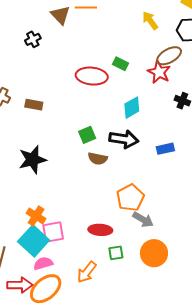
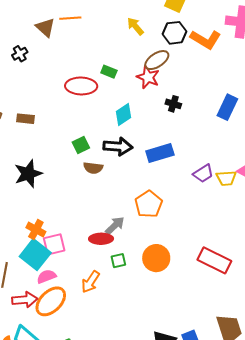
blue rectangle: (165, 149) -> (160, 153), size x1.5
orange pentagon: (130, 198) -> (149, 204), moved
gray arrow: (143, 219) -> (115, 226), moved, turned -70

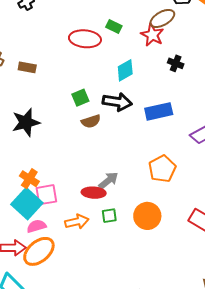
brown semicircle: (93, 168) -> (91, 121), turned -30
orange pentagon: (149, 204) -> (162, 169), moved
orange arrow: (91, 282) -> (77, 222), moved, turned -140

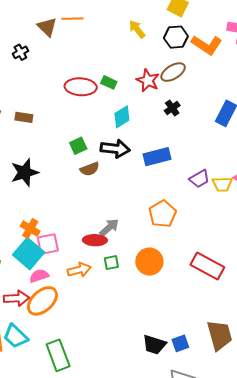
brown ellipse: (162, 18) -> (173, 72), moved
green rectangle: (114, 27) -> (109, 82), moved
black cross: (176, 63) -> (172, 108), turned 35

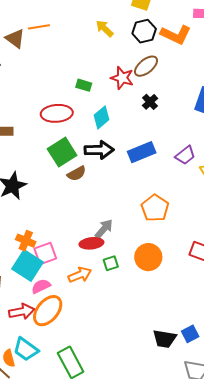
red ellipse: (81, 87) -> (57, 113), moved
green square: (78, 146) -> (62, 152), size x1.6
purple trapezoid: (199, 179) -> (185, 155), moved

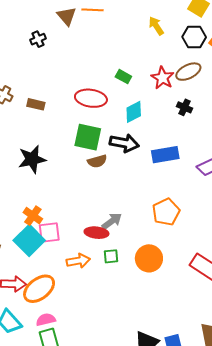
black cross: (150, 102) -> (184, 107), turned -35
green square: (62, 152) -> (88, 137), turned 32
pink semicircle: (41, 286) -> (46, 320), moved

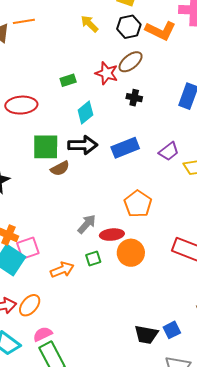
green rectangle: (123, 77) -> (68, 80), turned -35
red ellipse: (91, 98) -> (21, 105), moved
red ellipse: (96, 233) -> (112, 235), moved
orange ellipse: (39, 289) -> (30, 305), size x0.7

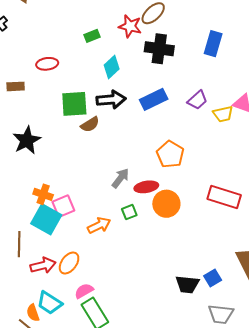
black cross: (134, 98) -> (159, 49), size x1.8
red ellipse: (21, 105) -> (47, 64), size x0.7

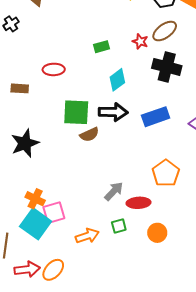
red star: (130, 26) -> (140, 41), size x0.7
orange circle: (166, 204) -> (157, 233), moved, size x0.7

